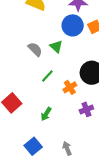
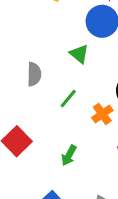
gray semicircle: (35, 49) -> (34, 74), moved, turned 49

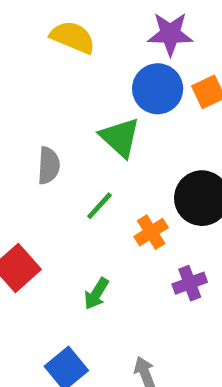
green triangle: (79, 54) -> (120, 137), size x1.4

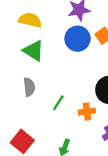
green triangle: (120, 137) -> (34, 51), moved
orange cross: (151, 232) -> (87, 112), turned 35

